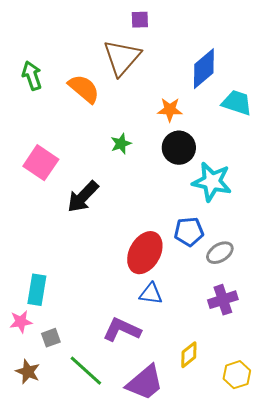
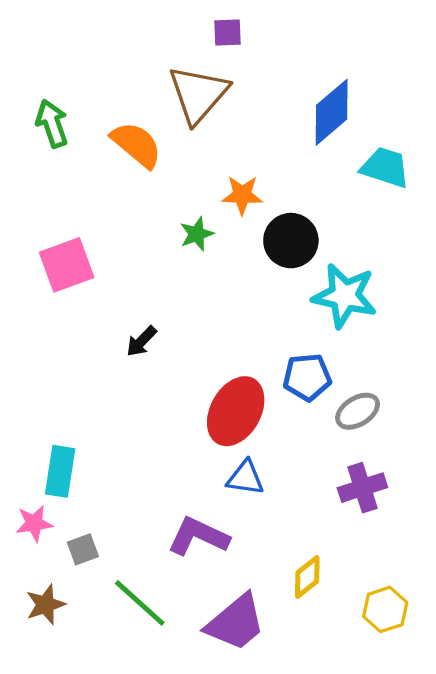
orange star: (170, 110) -> (242, 195), moved
pink square: (41, 163) -> (67, 265), turned 36
black arrow: (83, 197) -> (141, 341), moved, size x0.6
brown star: (28, 372) -> (46, 605), turned 30

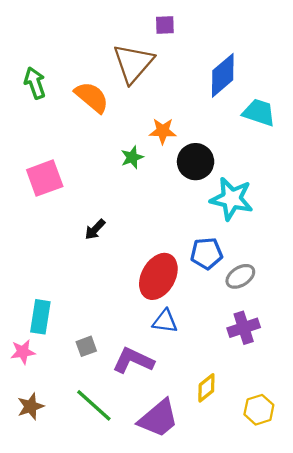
purple square: (228, 33) -> (165, 25), moved
gray square: (83, 549) -> (86, 346), moved

